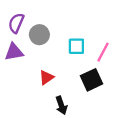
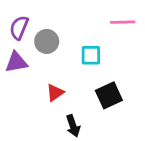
pink line: (103, 52) -> (123, 22), moved, turned 60

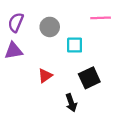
gray circle: (47, 41) -> (50, 27), moved
black arrow: (73, 126) -> (71, 103), moved

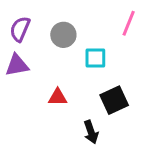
pink line: (101, 18) -> (129, 23), turned -66
red triangle: (45, 76) -> (58, 97), turned 35

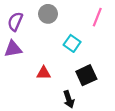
gray circle: (63, 35) -> (48, 14), moved
cyan square: (95, 58) -> (72, 43), turned 35

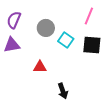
gray circle: (48, 14) -> (46, 28), moved
black square: (86, 75) -> (92, 45), moved, turned 30

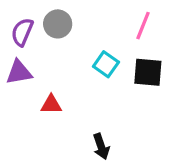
gray circle: (46, 28) -> (58, 24), moved
red triangle: (40, 67) -> (51, 105), moved

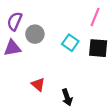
gray circle: (58, 24) -> (35, 34), moved
red triangle: (51, 105) -> (38, 84), moved, turned 40

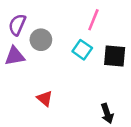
pink line: (95, 17) -> (93, 20), moved
black arrow: (67, 97) -> (107, 113), moved

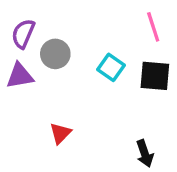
pink line: (93, 20) -> (153, 27), moved, turned -40
red triangle: (45, 98) -> (60, 133), turned 35

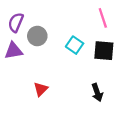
black arrow: (145, 153) -> (97, 93), moved

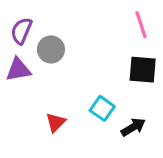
cyan square: (75, 45) -> (102, 108), moved
black arrow: (97, 93) -> (133, 127), turned -102

